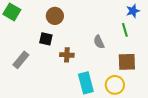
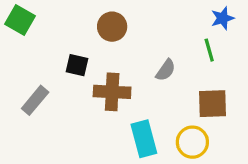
brown circle: (55, 16) -> (112, 27), moved
gray semicircle: (99, 42) -> (166, 70), turned -120
brown cross: (67, 55) -> (112, 92), size x1.5

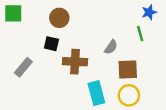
green square: (20, 20) -> (13, 13), turned -30
brown circle: (112, 27) -> (59, 18), moved
brown square: (212, 104) -> (128, 69), moved

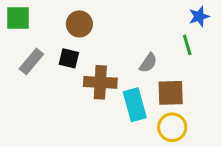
gray rectangle: (23, 67) -> (31, 61), moved
cyan rectangle: (96, 93) -> (135, 105), moved

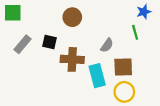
brown circle: (79, 24) -> (72, 17), moved

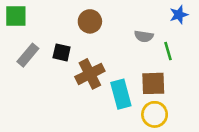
green line: (135, 32) -> (168, 51), moved
gray semicircle: (107, 45) -> (144, 36), moved, turned 64
brown cross: (72, 59) -> (90, 74), turned -30

